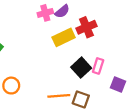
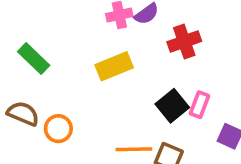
yellow rectangle: (64, 37) -> (114, 66), moved

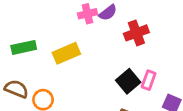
green rectangle: (34, 59) -> (24, 47), turned -55
yellow rectangle: (114, 66) -> (66, 53), moved

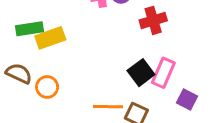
yellow rectangle: (66, 53) -> (50, 38), moved
pink rectangle: (149, 80) -> (163, 73), size x1.4

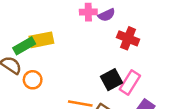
red cross: (153, 20) -> (128, 38), turned 30
green rectangle: (30, 29) -> (24, 46), moved, turned -30

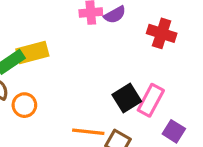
red cross: (128, 38) -> (162, 33), moved

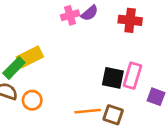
black square: (127, 98) -> (113, 78), turned -35

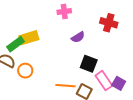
purple semicircle: (90, 13) -> (78, 37), moved
pink rectangle: (132, 76) -> (104, 81), moved, turned -60

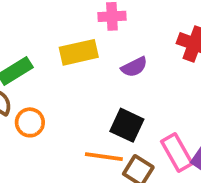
yellow rectangle: (29, 38) -> (79, 52), moved
black square: (89, 64) -> (127, 125), moved

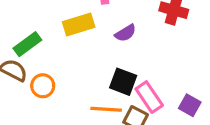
pink rectangle: (177, 152) -> (149, 97), moved

